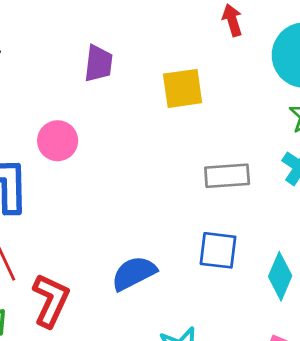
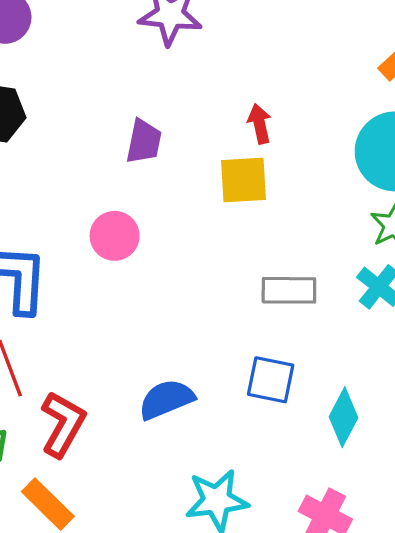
red arrow: (232, 20) -> (260, 124), moved
pink circle: (58, 141) -> (115, 236), moved

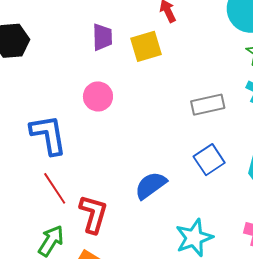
yellow square: (243, 180) -> (146, 46), moved
blue square: (271, 380) -> (209, 160), turned -32

